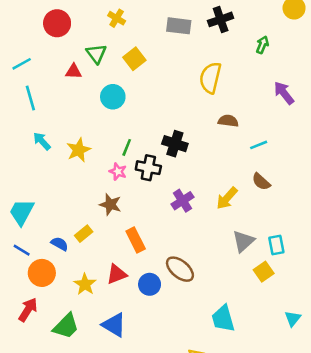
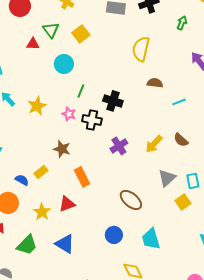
green line: (127, 147) -> (81, 91), moved
pink star: (118, 172) -> (69, 114), moved
brown semicircle: (261, 182) -> (181, 140), moved
brown ellipse: (180, 269) -> (131, 200), moved
blue circle: (150, 284) -> (114, 235), moved

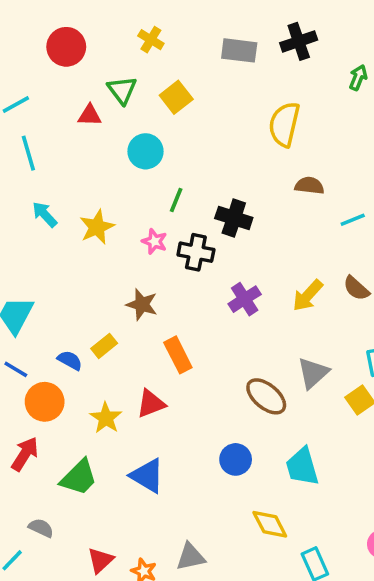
gray triangle: (167, 178) -> (313, 373), moved

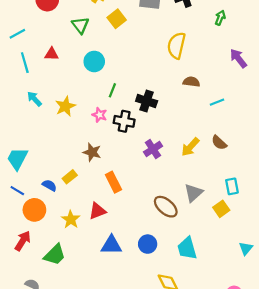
yellow square: (176, 97) -> (117, 19), moved
red triangle: (90, 115) -> (52, 54), moved
blue triangle: (147, 476) -> (111, 245), moved, turned -30

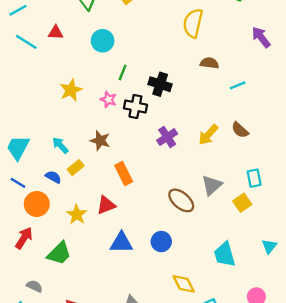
cyan line: (25, 63) -> (26, 42), turned -42
cyan arrow: (34, 99) -> (60, 145), moved
cyan trapezoid: (187, 248) -> (225, 254), moved

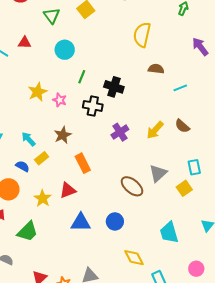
pink star: (108, 99) -> (60, 100), moved
brown star: (100, 141) -> (63, 135), turned 30

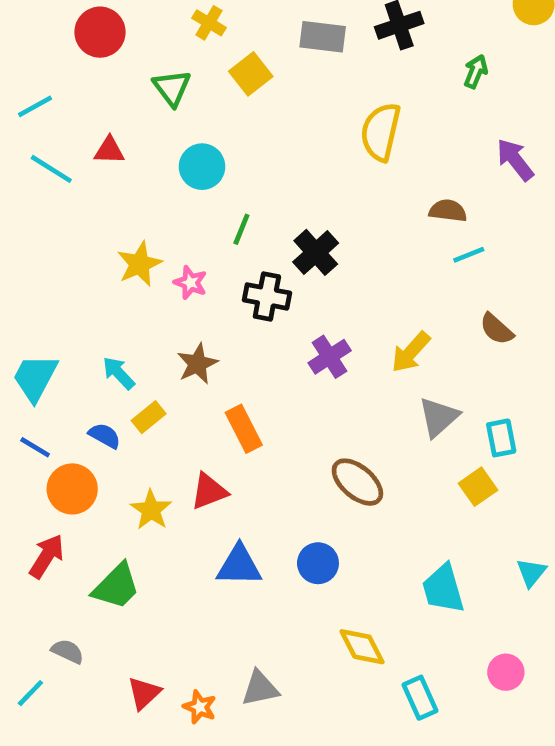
brown semicircle: (156, 69) -> (448, 211), moved
black cross: (114, 87) -> (316, 252), turned 30
brown semicircle: (182, 126) -> (497, 329), moved
gray triangle: (158, 173) -> (439, 417), moved

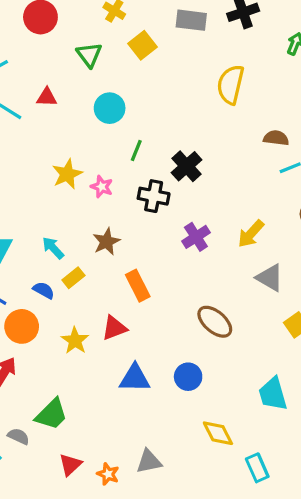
gray triangle: (439, 417) -> (270, 278), turned -48
green trapezoid: (116, 586) -> (51, 414), moved

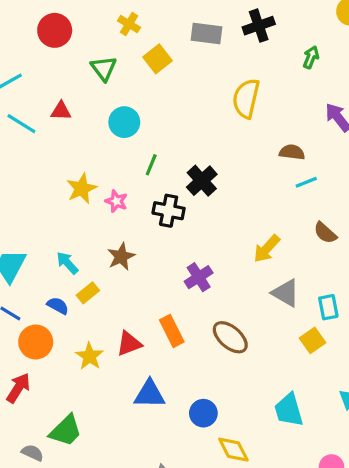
purple cross: (196, 237) -> (199, 277), moved
orange rectangle: (138, 286) -> (172, 331), moved
blue circle: (188, 377) -> (203, 413), moved

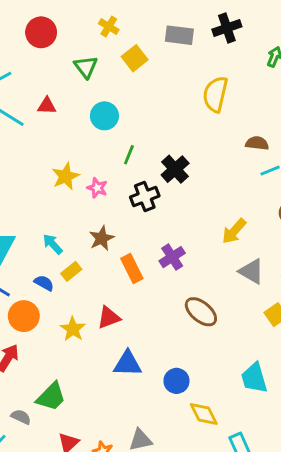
black cross: (169, 211) -> (145, 197), turned -32
orange rectangle: (172, 331) -> (132, 269), moved

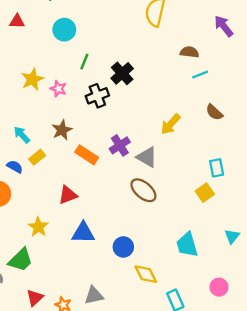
orange rectangle: (132, 269) -> (87, 155), turned -30
gray triangle: (251, 271) -> (147, 157), moved
yellow star: (73, 329) -> (38, 227), moved

